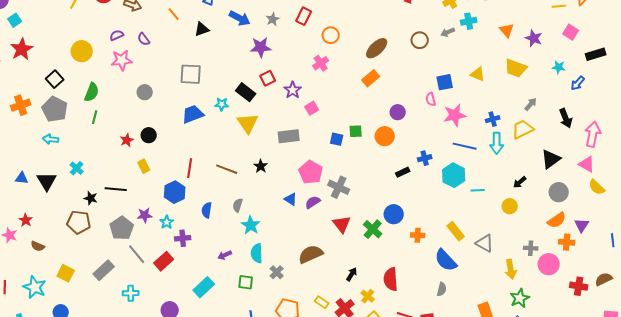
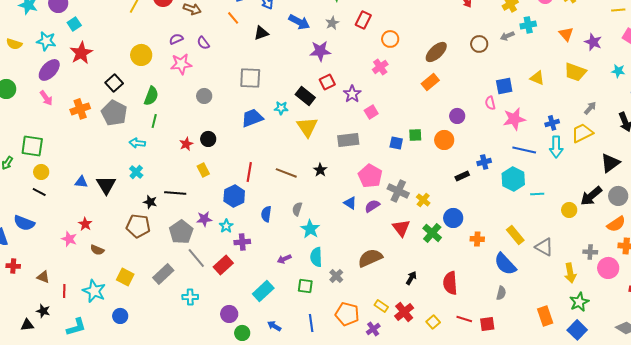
cyan arrow: (51, 139) -> (137, 143), moved
black arrow: (520, 182) -> (591, 196), moved, size x1.6
yellow cross: (368, 296) -> (423, 200), moved

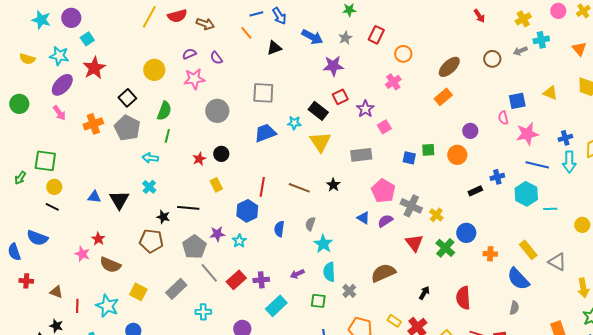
gray circle: (204, 96) -> (217, 111), size x1.5
purple cross: (242, 242) -> (261, 280), moved
brown semicircle: (97, 250) -> (110, 265), size x1.5

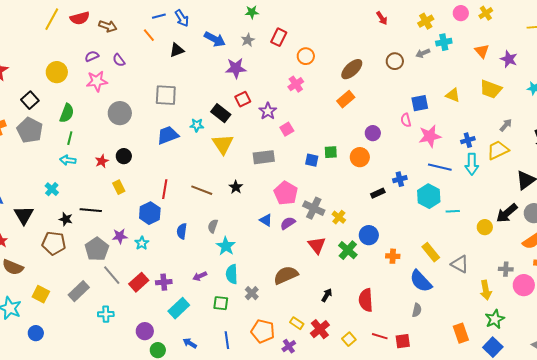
cyan arrow: (150, 158) -> (68, 160), moved
black triangle: (119, 200) -> (24, 215), moved

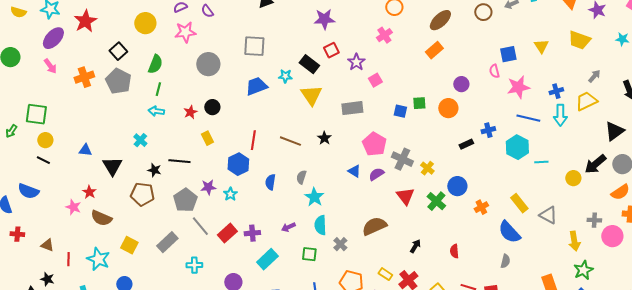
yellow triangle: (453, 95) -> (541, 46), turned 35
orange cross: (393, 256) -> (481, 207), turned -32
red semicircle: (366, 300) -> (454, 251), size x0.6

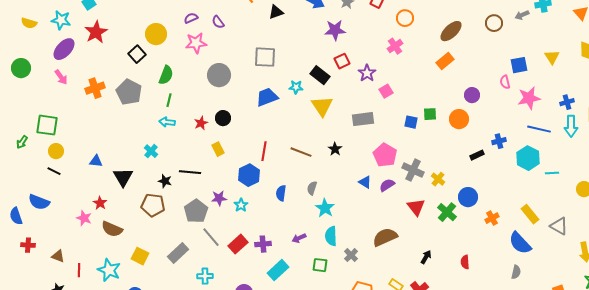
black square: (118, 51) -> (137, 54), moved

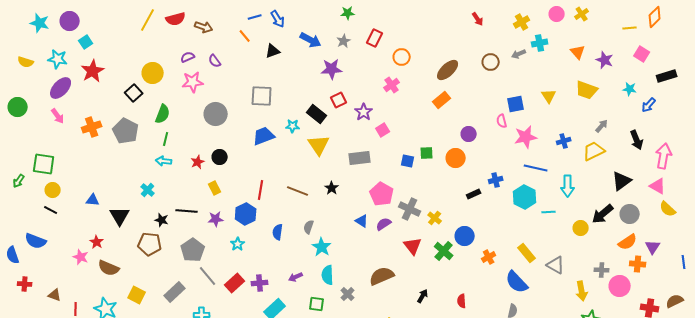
cyan arrow: (571, 126) -> (568, 186), moved
purple star: (219, 198) -> (216, 219), moved

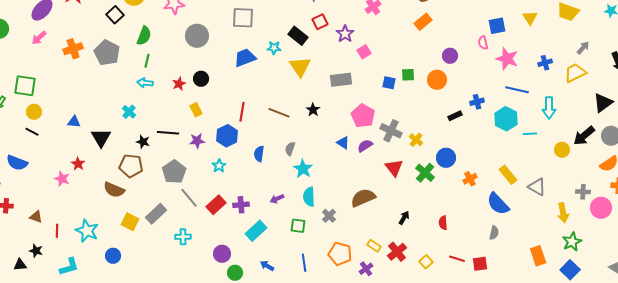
pink arrow: (58, 116) -> (39, 38), turned 84
pink star: (526, 137) -> (507, 59), turned 30
brown semicircle: (109, 268) -> (114, 190), moved
yellow square: (137, 295) -> (130, 222), moved

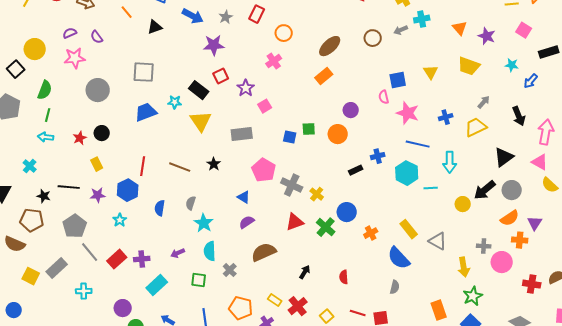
purple semicircle: (365, 146) -> (247, 222), moved
red triangle: (394, 168) -> (295, 222), turned 48

